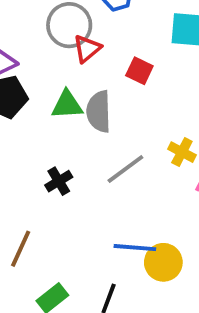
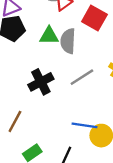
red square: (139, 71) -> (94, 18), size x1.5
black cross: (59, 181) -> (41, 82), size x1.5

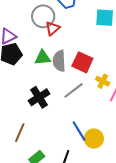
red square: (94, 18) -> (82, 62), moved
blue line: (84, 125) -> (79, 131), turned 55

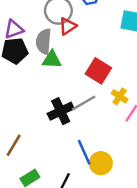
gray semicircle: (59, 61) -> (44, 42), moved
black cross: (39, 97) -> (61, 111), moved

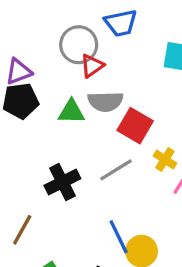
gray semicircle: (44, 42) -> (105, 101), moved, turned -95
black cross: (61, 111) -> (62, 182), moved

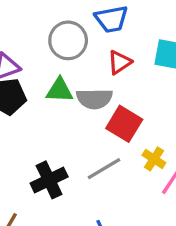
red triangle: (92, 66) -> (120, 62), moved
green triangle: (71, 112) -> (60, 90), moved

